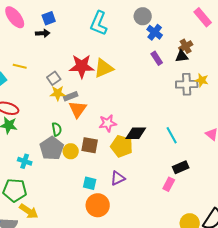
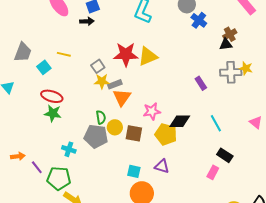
purple rectangle: (157, 58) -> (201, 83), moved
gray pentagon: (52, 148) -> (96, 136), turned -30
yellow circle: (71, 151) -> (115, 127), moved
black rectangle: (181, 167) -> (225, 155), turned 56
purple triangle: (118, 178) -> (162, 166), turned 42

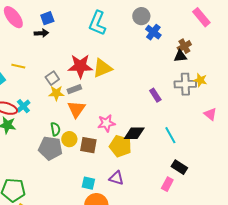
gray rectangle: (115, 84) -> (74, 89), moved
pink triangle: (256, 122) -> (210, 114), moved
cyan cross: (69, 149) -> (23, 106), moved, turned 32

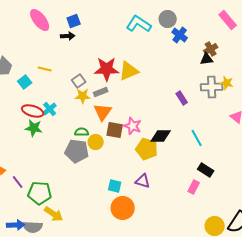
cyan L-shape: (97, 23) -> (139, 24), moved, turned 100
pink star: (106, 123) -> (133, 126), turned 30
green semicircle: (55, 129) -> (82, 132), turned -80
brown square: (88, 145) -> (115, 130), moved

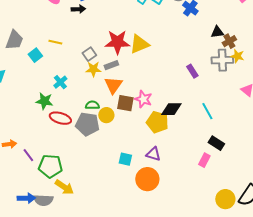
brown cross: (211, 49) -> (229, 41), moved
red ellipse: (33, 111) -> (60, 118), moved
orange circle: (123, 208) -> (147, 179), moved

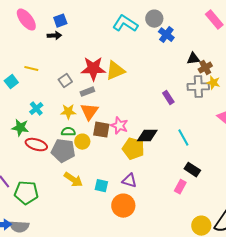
yellow star: (93, 69) -> (68, 112), moved
yellow arrow: (64, 187) -> (73, 180), moved

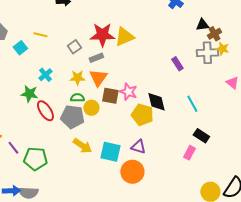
black diamond: (147, 136) -> (156, 102), turned 75
red ellipse: (36, 145) -> (45, 111), turned 40
cyan square: (101, 186) -> (110, 152), size x1.5

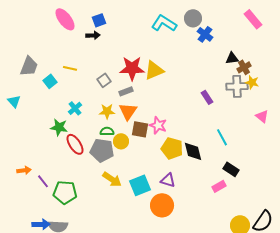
black diamond: (156, 102) -> (193, 151), moved
cyan square: (110, 152) -> (140, 185), turned -35
pink rectangle: (189, 153) -> (219, 186), turned 32

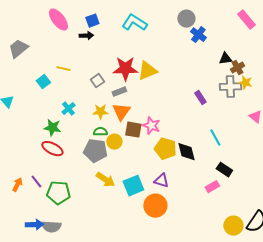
cyan L-shape: (164, 23) -> (134, 23), moved
gray trapezoid: (29, 66) -> (18, 49), moved, turned -150
red ellipse: (75, 144) -> (52, 149), moved, turned -30
orange arrow: (24, 170) -> (17, 185), moved, turned -56

